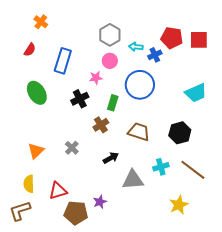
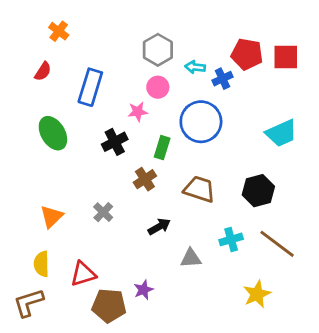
gray triangle: (133, 180) -> (191, 258), size x0.7

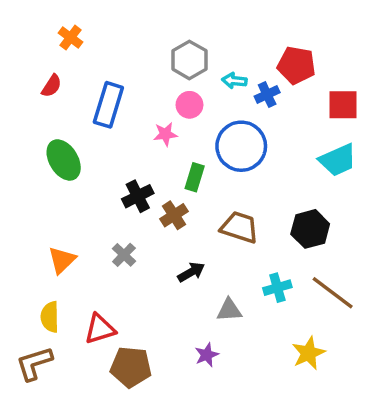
red square: (286, 57) -> (343, 105), moved
black cross: (115, 142) -> (138, 196), moved
purple star: (143, 290) -> (207, 355), moved

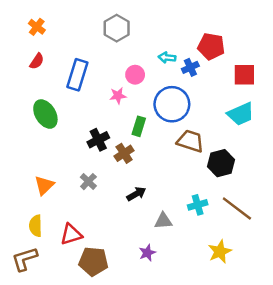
orange cross: (70, 38) -> (37, 27), moved
gray hexagon: (189, 60) -> (117, 28), moved
brown trapezoid: (239, 227) -> (190, 141), moved

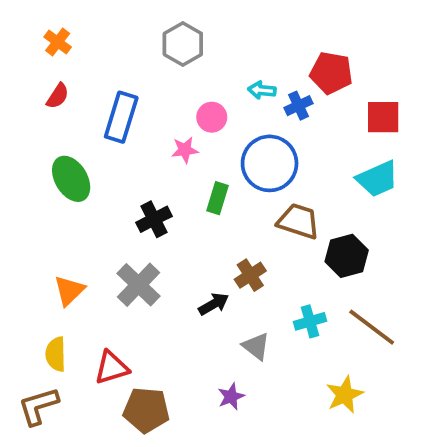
brown cross: (124, 153) -> (250, 275), moved
gray cross: (88, 182) -> (139, 285), size x1.6
gray triangle: (163, 221) -> (256, 346), turned 42

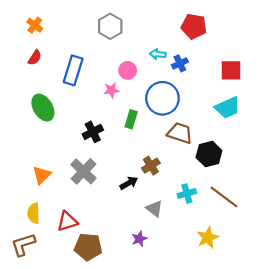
red pentagon: (331, 73) -> (194, 26), moved

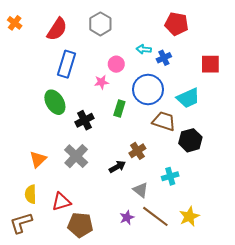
orange cross: (35, 25) -> (15, 23), moved
red semicircle: (35, 58) -> (57, 29), moved, size x1.6
green ellipse: (43, 108) -> (55, 102), moved
cyan trapezoid: (227, 108) -> (188, 98), moved
brown line: (224, 197) -> (155, 216), moved

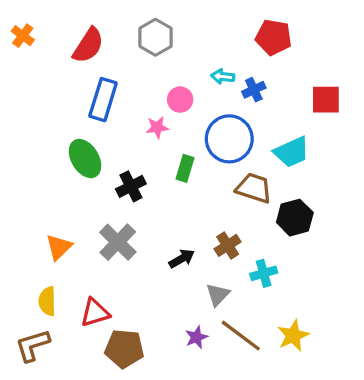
brown cross: (137, 151) -> (228, 245), moved
gray triangle: (141, 190) -> (218, 295), turned 35

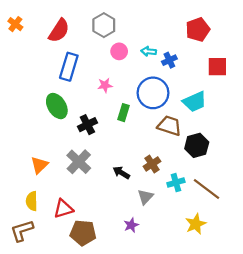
red pentagon: (274, 37) -> (198, 30), moved, turned -30
pink circle: (180, 100) -> (119, 51), moved
black arrow: (182, 259) -> (121, 173), turned -119
brown line: (241, 336) -> (207, 189), moved

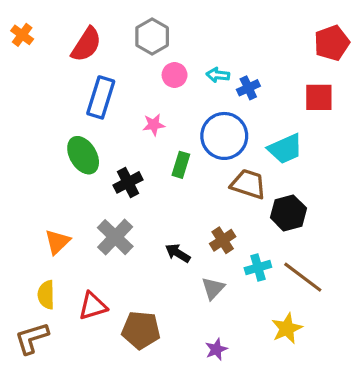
red pentagon: (198, 30) -> (332, 43), moved
purple star: (131, 225) -> (216, 349), moved
brown pentagon: (83, 233) -> (141, 330), moved

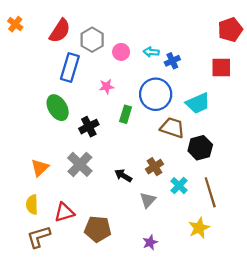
gray hexagon: (152, 36) -> (92, 40), moved
cyan cross: (258, 267) -> (179, 186), turned -30
brown line: (303, 277) -> (210, 192), turned 36
brown L-shape: (32, 338) -> (39, 237), moved

